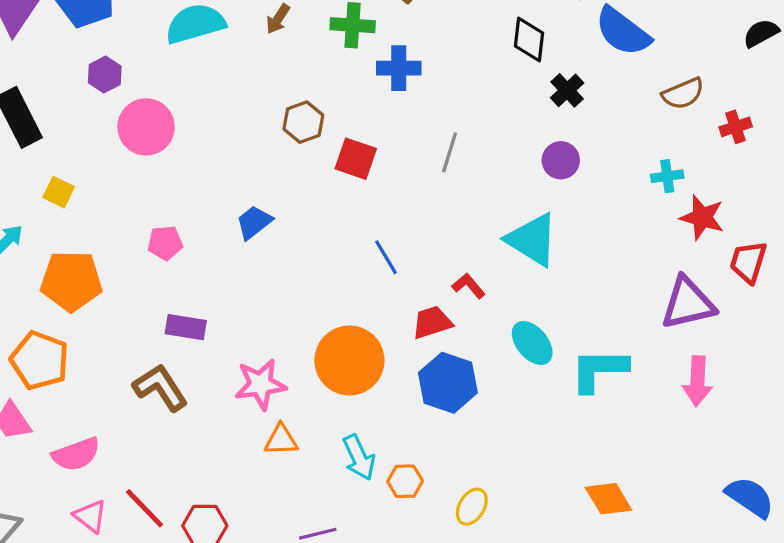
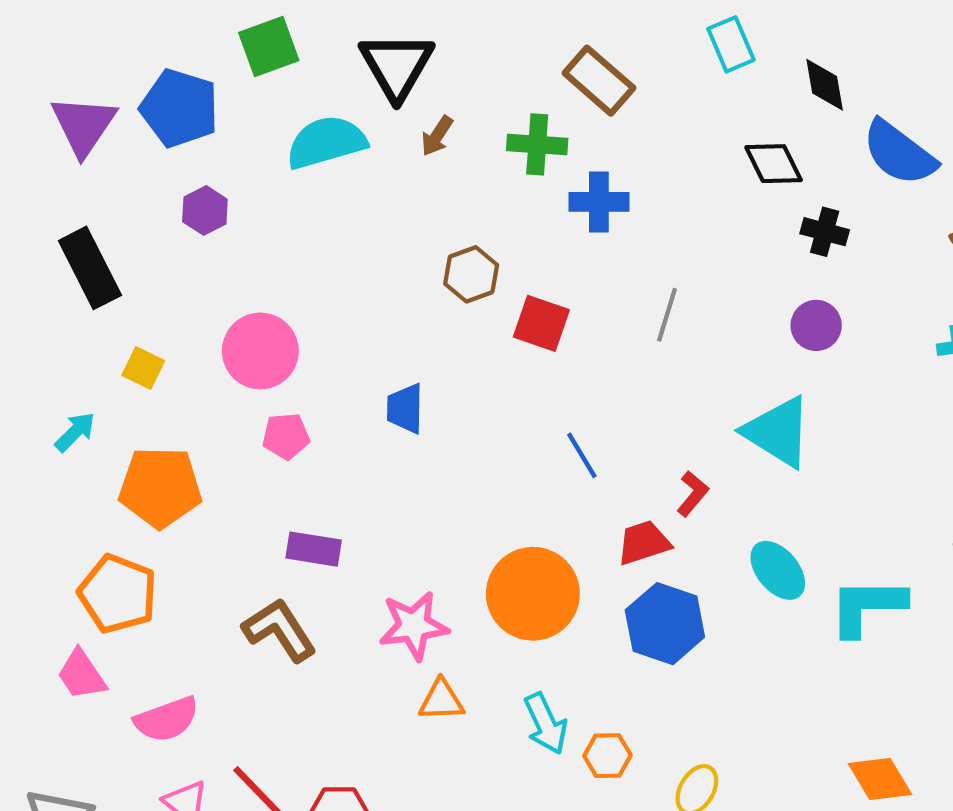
black diamond: (529, 40) -> (774, 164), turned -33
black cross: (567, 90) -> (825, 232), turned -32
pink circle: (146, 127) -> (260, 351), moved
blue trapezoid: (254, 222) -> (405, 408), turned -51
red L-shape: (469, 286) -> (693, 494), turned 80

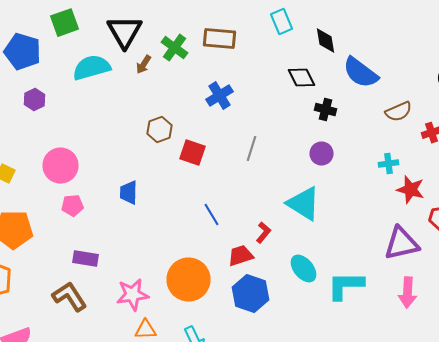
brown rectangle: (599, 81) -> (220, 39), turned -36
green cross: (537, 144) -> (174, 48), moved, turned 32
blue cross: (599, 202) -> (220, 96), turned -32

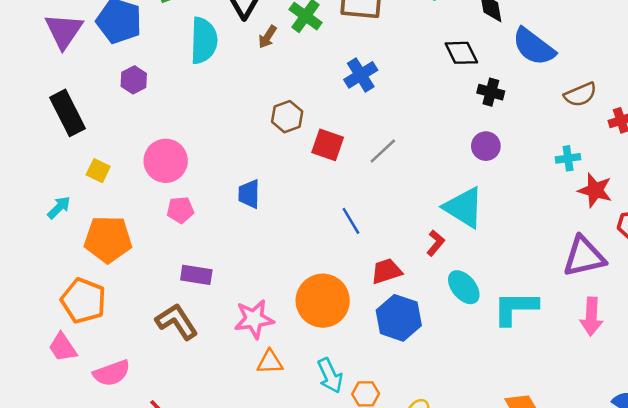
cyan semicircle: (92, 68) -> (204, 41), turned 108
gray line: (252, 149) -> (383, 151), moved, turned 30
red L-shape: (264, 233) -> (436, 243), moved

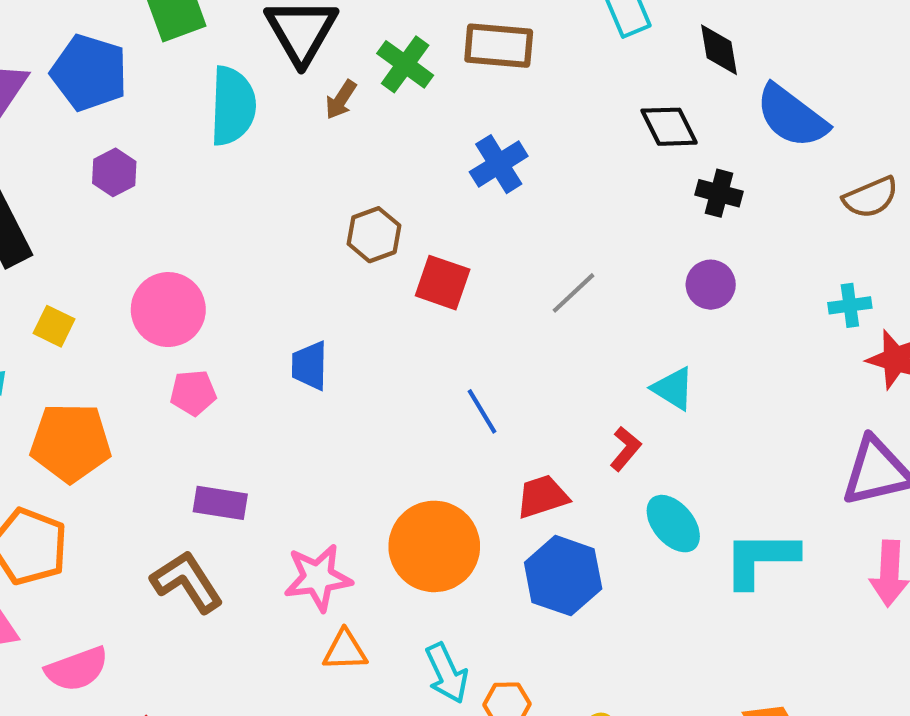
gray line: (383, 151) -> (573, 293), moved
cyan triangle: (464, 207) -> (673, 389), size x0.6

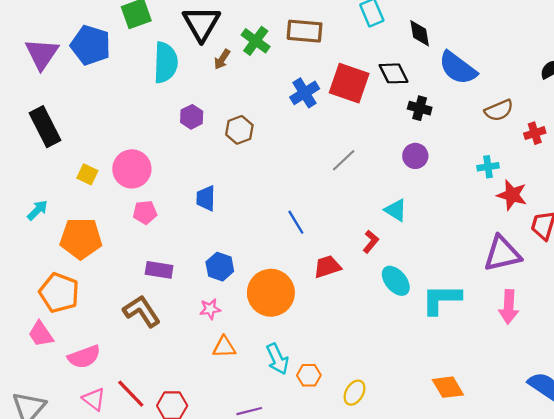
purple hexagon: (114, 172) -> (192, 117), moved
red square: (443, 283) -> (349, 83), moved, size x1.4
yellow square: (54, 326) -> (87, 174), moved
blue hexagon: (563, 576) -> (220, 267), moved, size x0.7
pink star: (318, 578) -> (210, 309), size x0.6

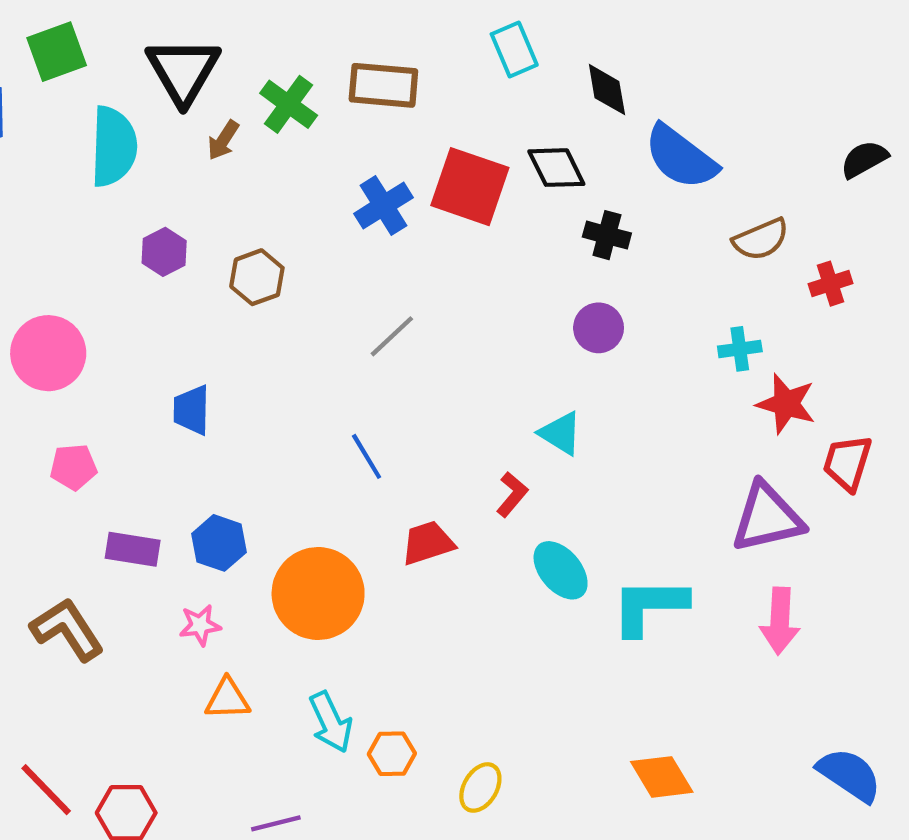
gray line: (344, 160) -> (392, 336), moved
pink pentagon: (145, 212) -> (73, 467), moved
purple rectangle: (159, 270) -> (133, 549), moved

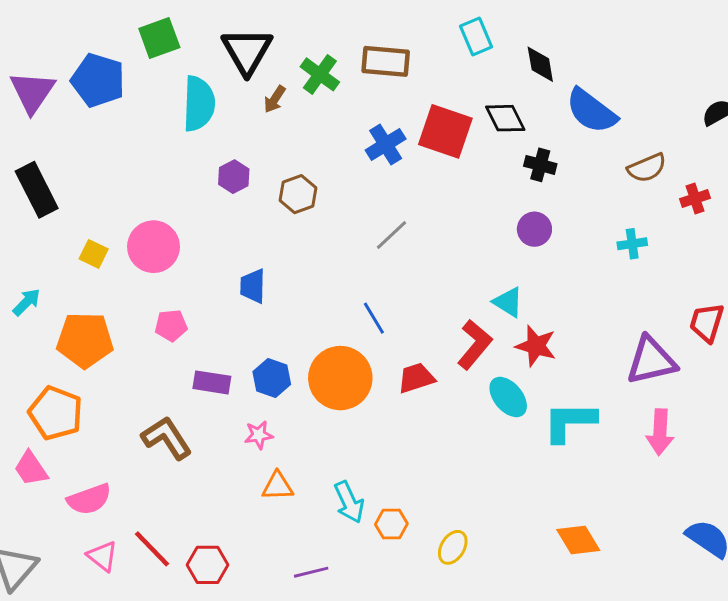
red star: (786, 404) -> (536, 346), moved
red L-shape: (512, 494) -> (475, 344), size x1.6
orange circle: (318, 594) -> (340, 378), moved

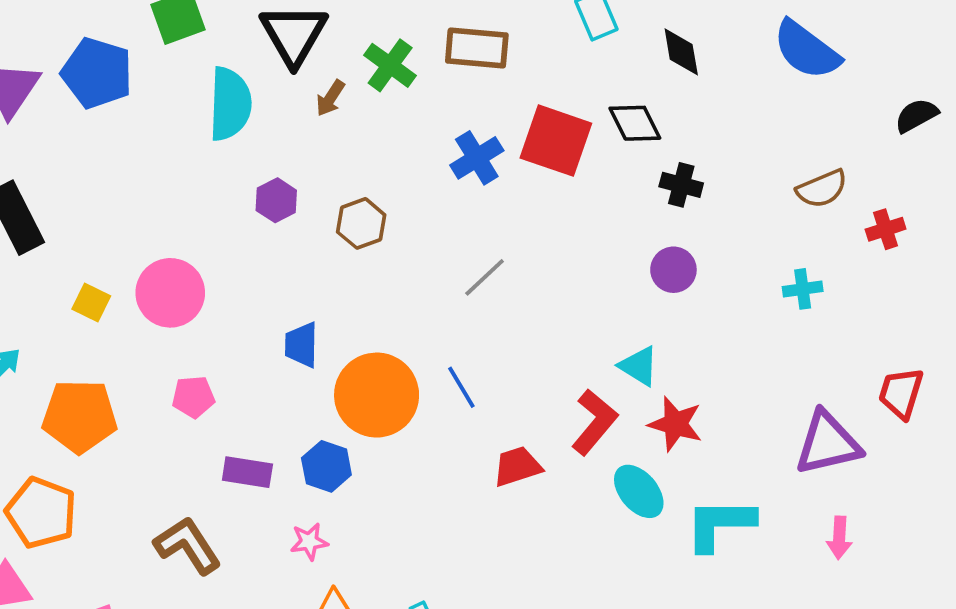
blue semicircle: (591, 111) -> (806, 50), moved
orange circle: (340, 378) -> (377, 395), moved
pink arrow: (660, 432) -> (839, 538), size x0.7

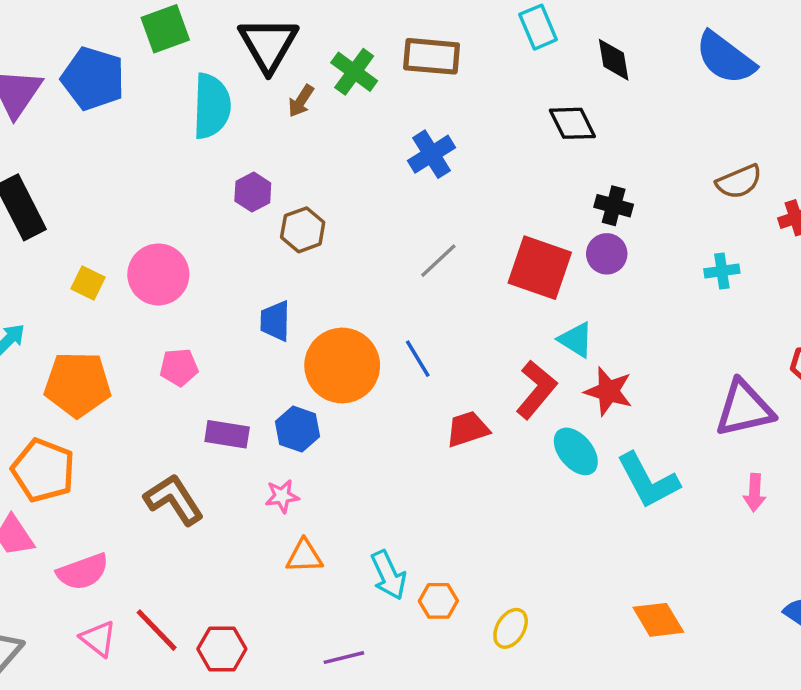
red square: (556, 141) -> (540, 268), moved
black cross: (681, 185) -> (614, 206), moved
brown hexagon: (361, 223) -> (303, 230), moved
cyan L-shape: (720, 524) -> (648, 481), turned -118

